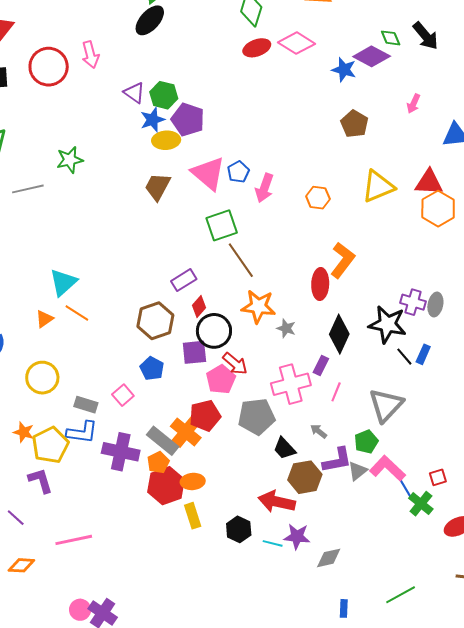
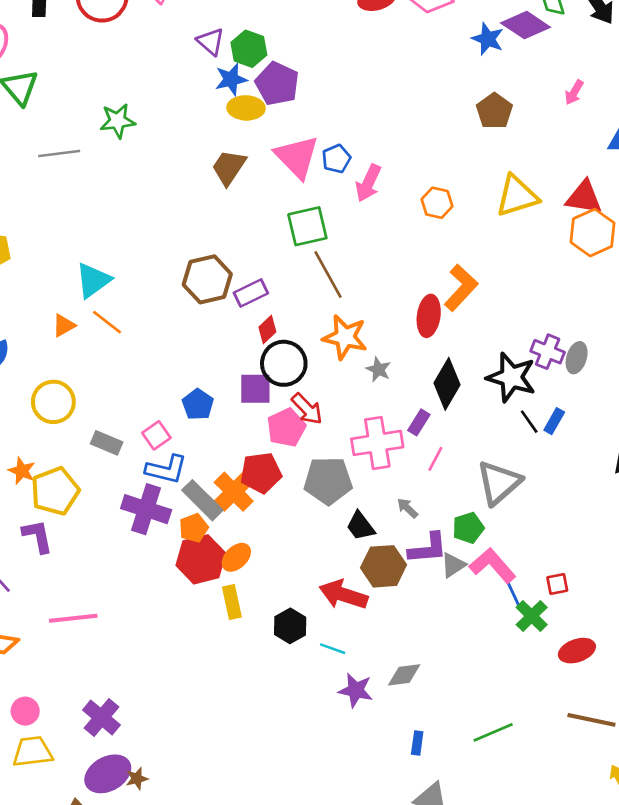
brown hexagon: (155, 321) -> (207, 279), moved
blue L-shape: (82, 432) -> (166, 469), moved
orange ellipse: (193, 481) -> (236, 557), turned -45
purple star: (297, 537) -> (356, 690), moved
pink circle: (80, 610) -> (25, 711), moved

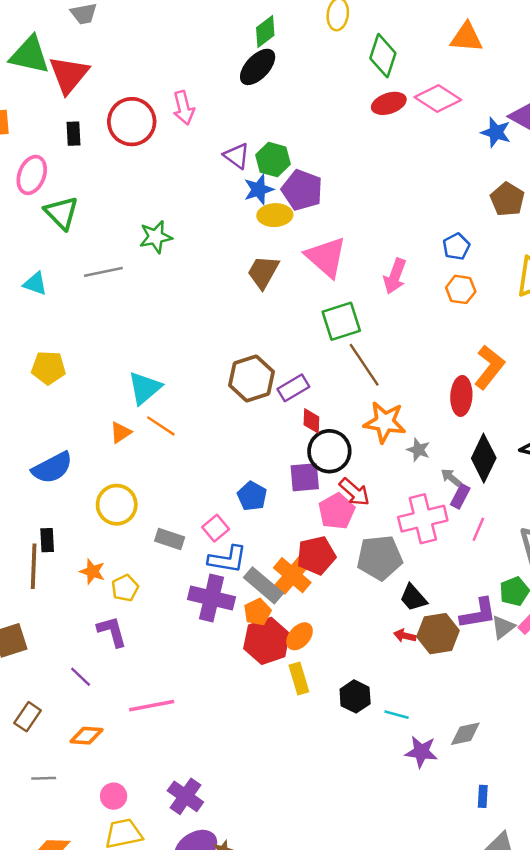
blue pentagon: (336, 159) -> (456, 247), moved
red diamond: (267, 329) -> (311, 421), turned -40
yellow pentagon: (55, 491) -> (125, 588), size x0.6
gray arrow: (407, 508) -> (451, 478), moved
red arrow: (343, 595) -> (405, 636), moved, size x0.5

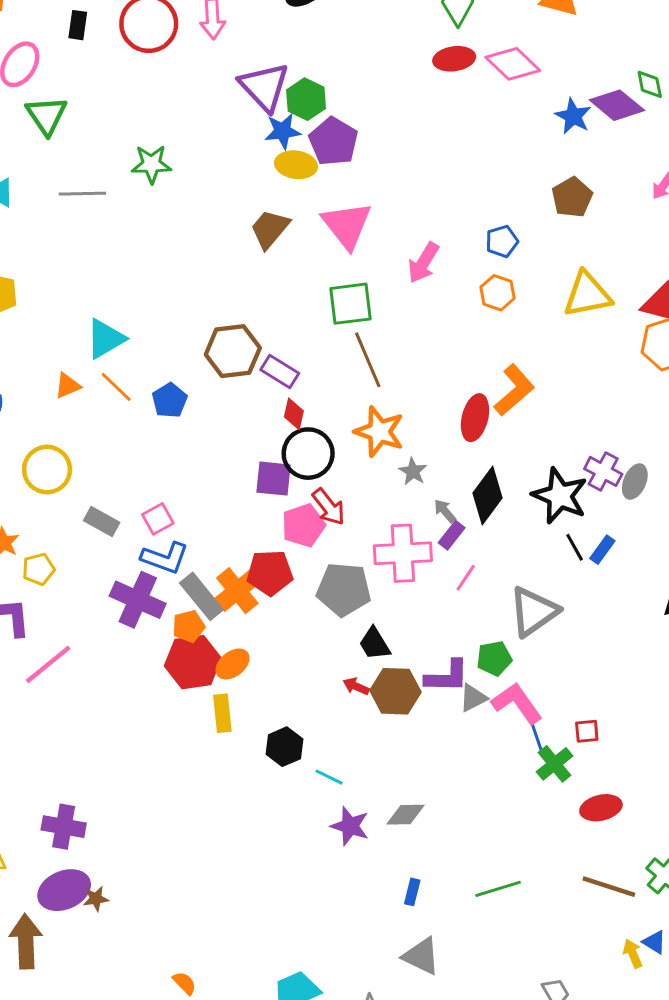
purple triangle: (237, 156) -> (264, 87), size x1.6
purple rectangle: (293, 388) -> (280, 371), turned 52
blue pentagon: (252, 496) -> (170, 400), moved
pink line: (152, 706) -> (48, 664), moved, turned -39
purple cross: (185, 796) -> (64, 827), turned -36

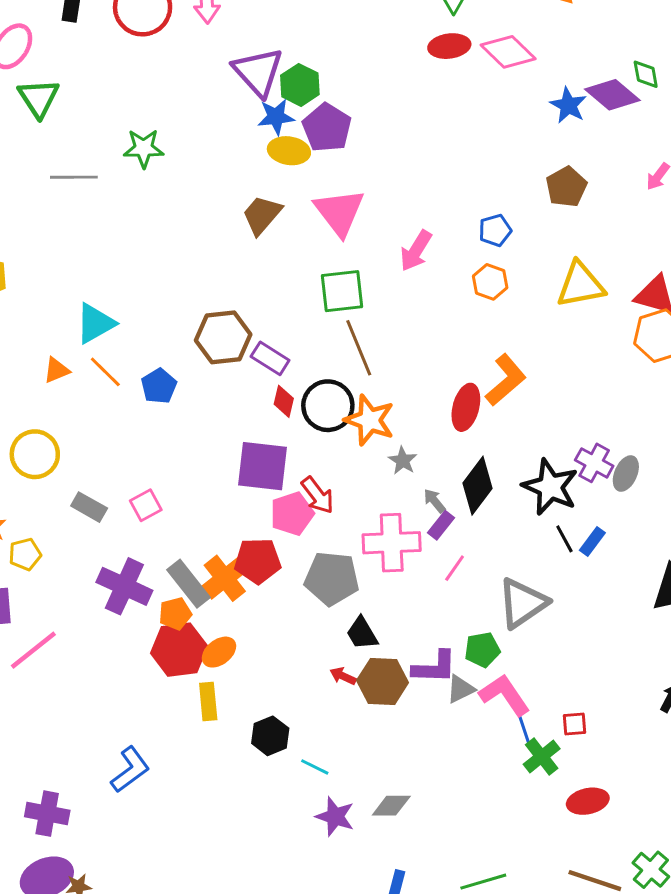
black circle: (308, 454) -> (328, 406), moved
purple square: (274, 479) -> (262, 466), size x1.4
blue L-shape: (165, 558) -> (130, 770), moved, turned -57

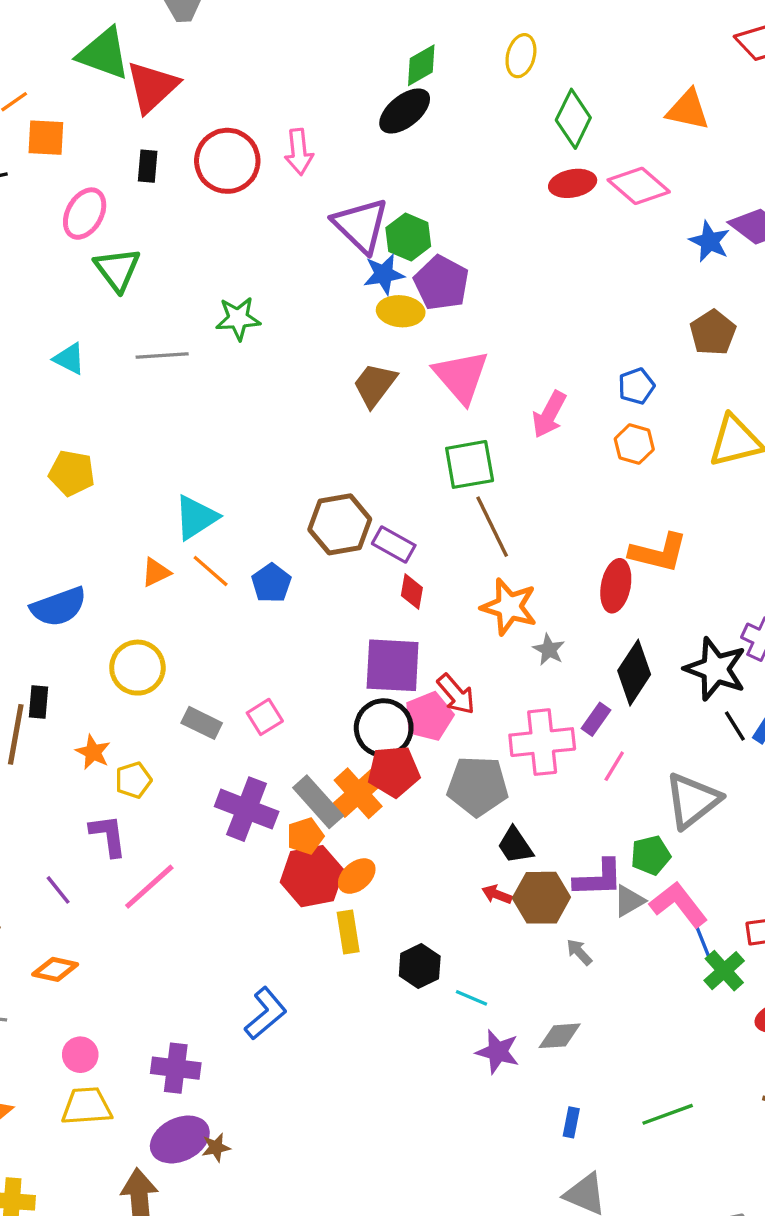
orange L-shape: (506, 380) -> (658, 553), turned 58
black circle: (328, 406) -> (384, 728), moved
gray arrow: (434, 501) -> (579, 952), moved

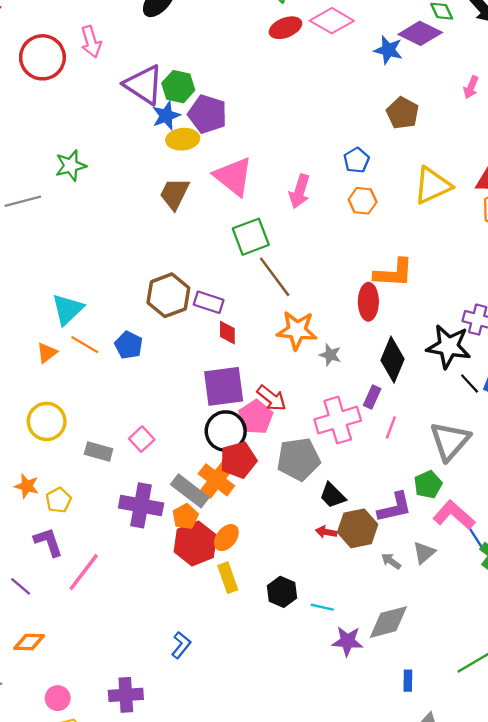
gray triangle: (629, 901) -> (424, 553), moved
blue L-shape: (266, 1013) -> (181, 645), size x0.7
gray diamond: (560, 1036) -> (388, 622), size x1.4

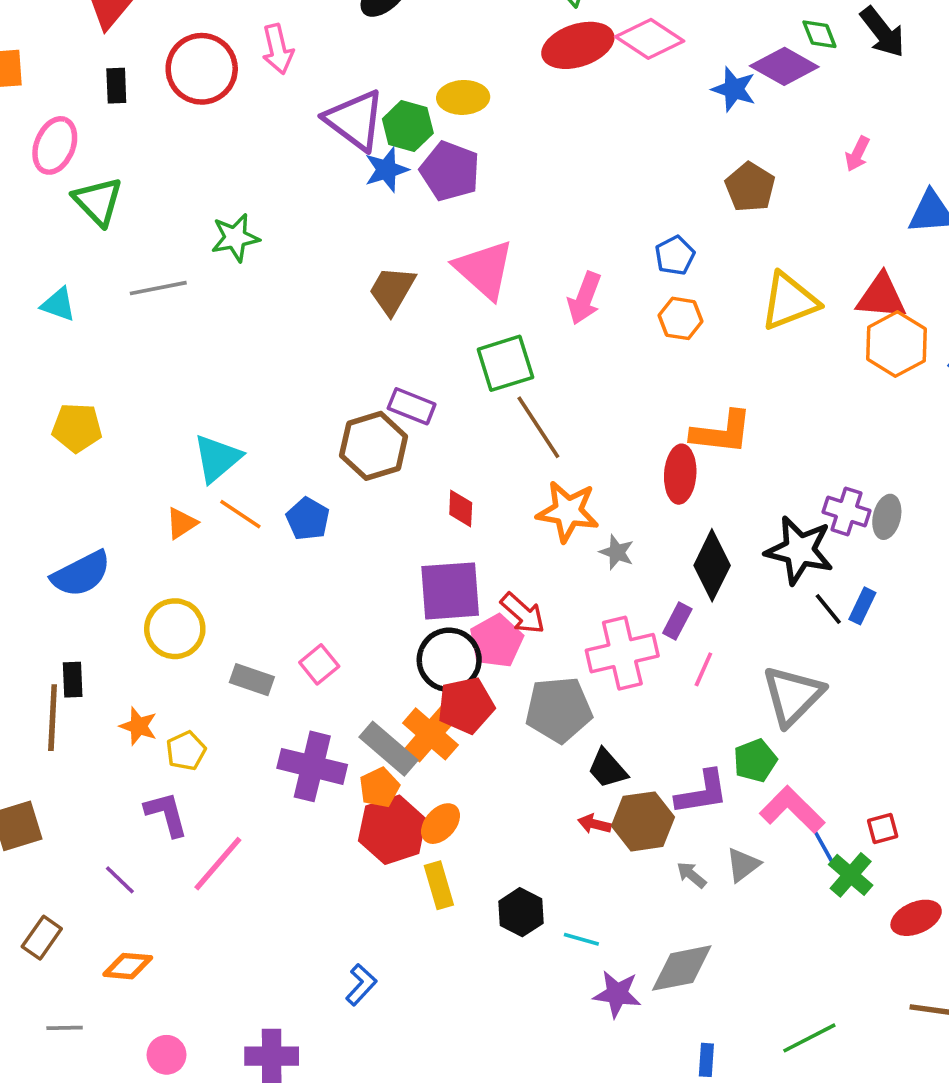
red ellipse: (285, 28) -> (578, 45), size x1.4
yellow ellipse: (183, 139) -> (463, 97), moved
purple rectangle: (209, 302) -> (412, 406), moved

